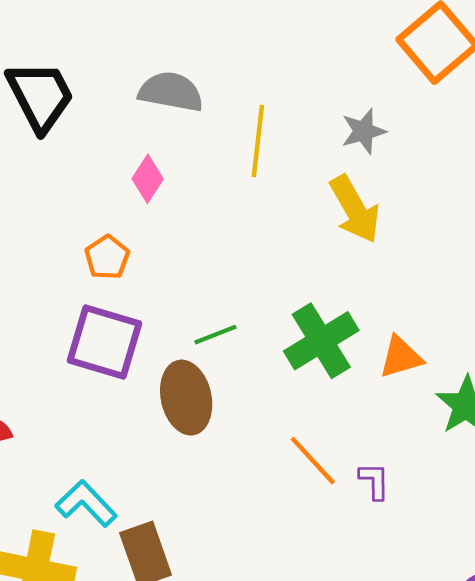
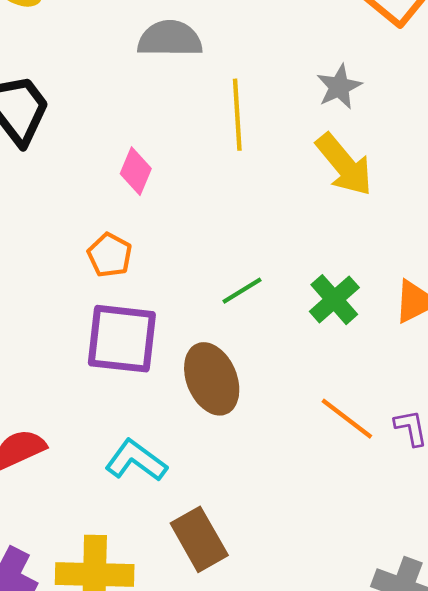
gray semicircle: (171, 92) -> (170, 39), moved
green line: (215, 335) -> (242, 291), moved
green cross: (321, 341) -> (334, 300), size x0.7
cyan L-shape: (86, 504) -> (136, 461), moved

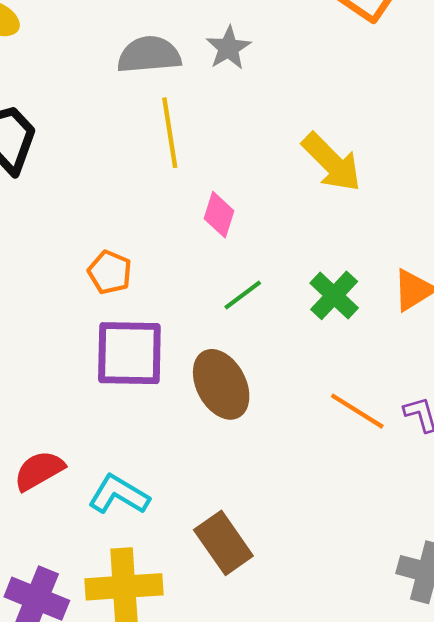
gray star: (339, 87) -> (228, 48), moved
yellow line: (237, 115) -> (170, 133), moved
pink diamond: (136, 171) -> (219, 215), moved
cyan L-shape: (136, 461) -> (119, 495), moved

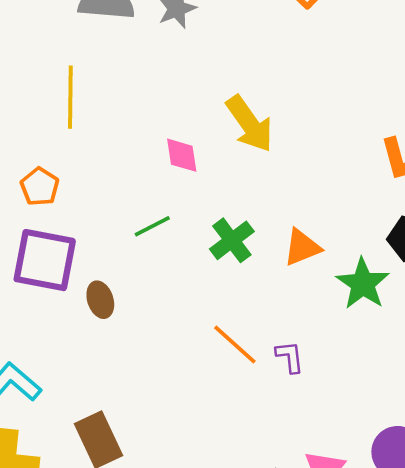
yellow line: (170, 133) -> (70, 97), moved
pink diamond: (219, 215) -> (182, 155), moved, turned -36
brown ellipse: (221, 384) -> (100, 300), moved, size x0.6

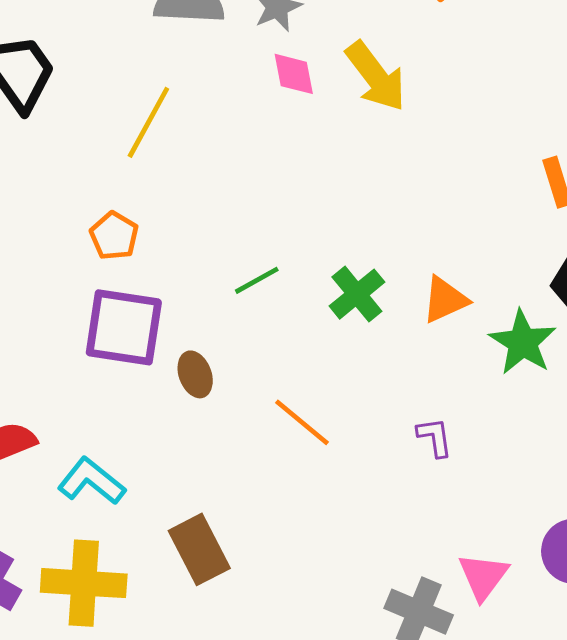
yellow line: (70, 97) -> (148, 122), turned 30
yellow arrow: (250, 124) -> (376, 76), moved
pink diamond: (182, 155) -> (294, 74), moved
orange line: (235, 345) -> (302, 422), moved

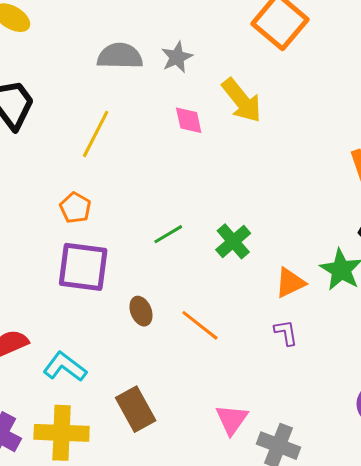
pink diamond: (294, 74) -> (189, 120), moved
orange triangle: (445, 300) -> (290, 283), moved
brown ellipse: (195, 374) -> (141, 311), moved
pink triangle: (483, 576) -> (232, 419), moved

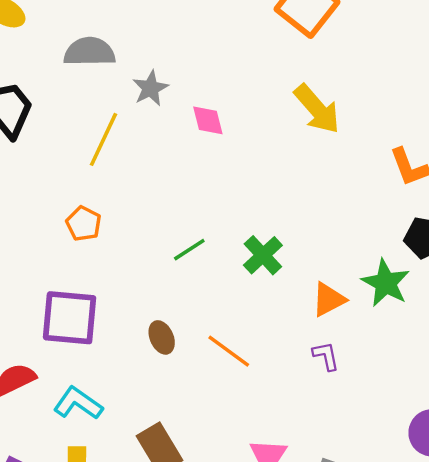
gray semicircle: (120, 56) -> (89, 52), moved
gray star: (177, 57) -> (150, 88), moved
yellow arrow: (242, 100) -> (317, 109), moved
purple square: (83, 267) -> (70, 318), moved

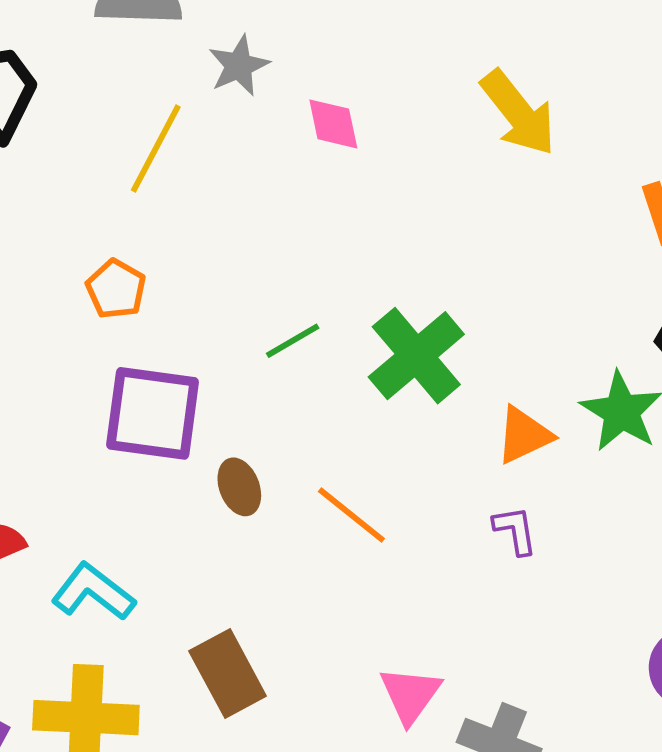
green cross: (263, 255) -> (416, 356), size x1.4
purple square: (70, 318) -> (153, 413), moved

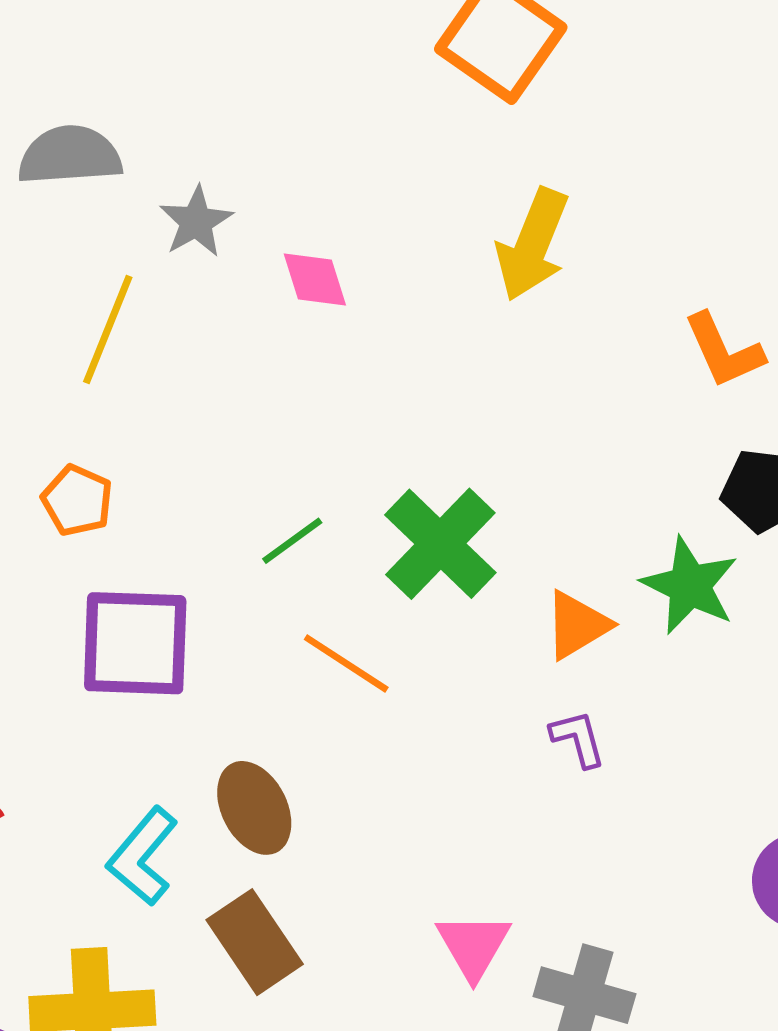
yellow arrow: (518, 113) -> (532, 245), turned 66
brown ellipse: (239, 487) -> (254, 808), moved, size x1.4
orange line: (351, 515) -> (346, 663), moved
cyan L-shape: (93, 592) -> (142, 856), moved, turned -82

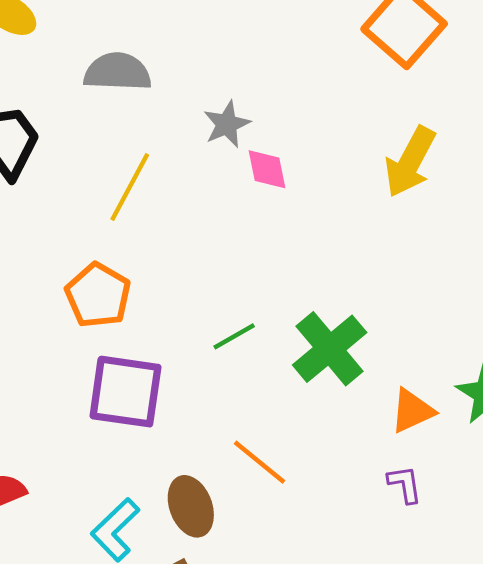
gray star: (196, 222) -> (227, 124), moved
orange pentagon: (77, 500) -> (98, 295), size x1.4
orange line: (346, 663) -> (259, 462), moved

